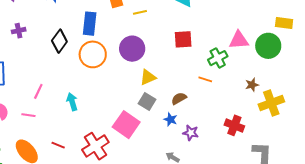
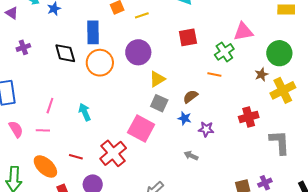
black diamond: (59, 41) -> (65, 53), turned -45
green circle: (268, 46) -> (279, 53), moved
red cross: (234, 125) -> (249, 117), turned -30

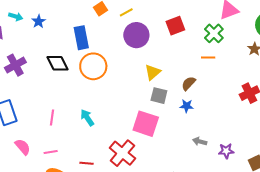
purple cross: (23, 47) -> (15, 65), size x1.5
purple circle: (138, 52) -> (136, 35), moved
purple star: (206, 129) -> (226, 151), moved
pink line: (43, 130) -> (51, 152), moved

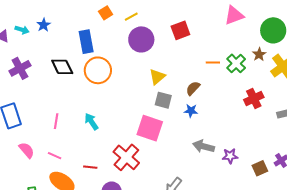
cyan arrow: (16, 17) -> (22, 30), moved
green cross: (214, 33) -> (236, 63), moved
gray arrow: (200, 141) -> (204, 146), size x1.5
pink line: (51, 152) -> (55, 156), turned 32

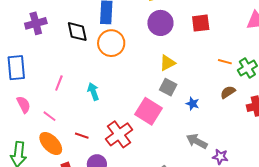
brown semicircle: (193, 88) -> (228, 92), moved

